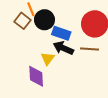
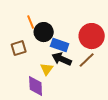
brown square: (23, 21) -> (19, 48), moved, turned 35
brown line: (89, 49) -> (87, 60), turned -48

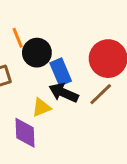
blue rectangle: (60, 45) -> (61, 72), turned 48
yellow triangle: (47, 69) -> (41, 107), turned 32

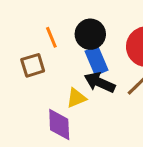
orange line: (18, 38) -> (51, 37), moved
black circle: (37, 53) -> (90, 34), moved

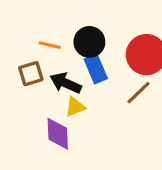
orange line: (51, 37) -> (50, 45), turned -55
black arrow: (100, 82) -> (66, 83), moved

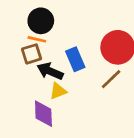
black circle: (89, 42) -> (41, 21), moved
brown square: (31, 74) -> (32, 54), moved

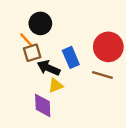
orange line: (37, 39) -> (26, 40), moved, turned 35
brown line: (111, 79) -> (102, 75), turned 60

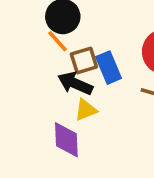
orange line: (26, 40) -> (58, 41), moved
brown square: (32, 53) -> (84, 61), moved

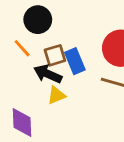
orange line: (58, 41) -> (22, 48), moved
purple diamond: (66, 140) -> (22, 122), moved

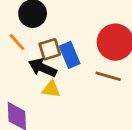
yellow triangle: (56, 95) -> (51, 89), turned 30

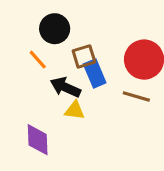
brown square: (50, 49) -> (84, 56), moved

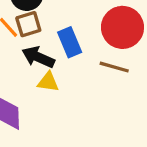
brown square: (84, 56) -> (28, 24), moved

